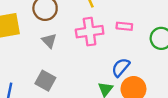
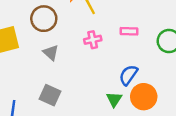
pink cross: (90, 32) -> (93, 40), size x0.6

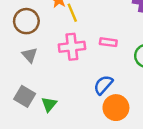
pink cross: (93, 40) -> (72, 47), size x1.5
green triangle: (114, 99) -> (49, 104), moved

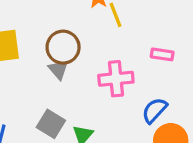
brown circle: (26, 21) -> (63, 47), moved
pink cross: (72, 47) -> (116, 79), moved

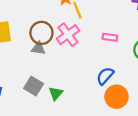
gray triangle: (58, 70) -> (38, 48), turned -40
pink cross: (116, 79) -> (68, 35), moved, turned -30

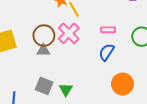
blue semicircle: (105, 76) -> (107, 52), moved

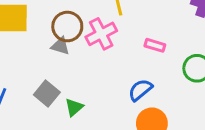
blue semicircle: (107, 52) -> (140, 90), moved

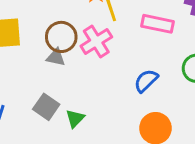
pink rectangle: (155, 45) -> (157, 24), moved, size x1.5
blue semicircle: (140, 90) -> (146, 81), moved

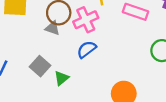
blue semicircle: (146, 81) -> (87, 49), moved

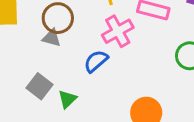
pink cross: (86, 20) -> (118, 31), moved

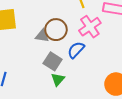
brown circle: (58, 18) -> (56, 30), moved
gray square: (40, 86) -> (53, 61), moved

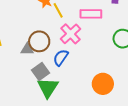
gray square: (53, 61) -> (40, 71), turned 30
green triangle: (58, 79) -> (48, 88), size x1.6

